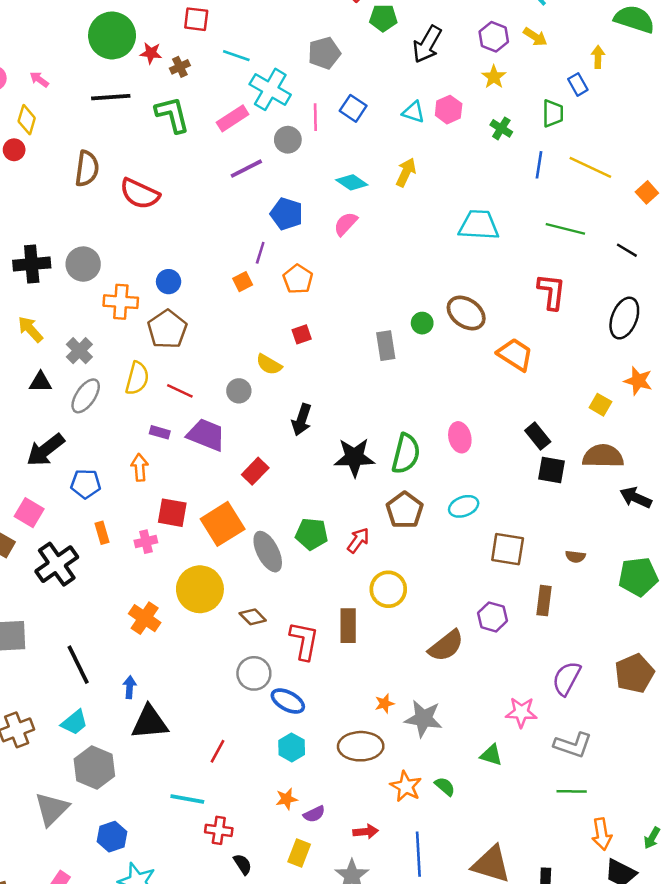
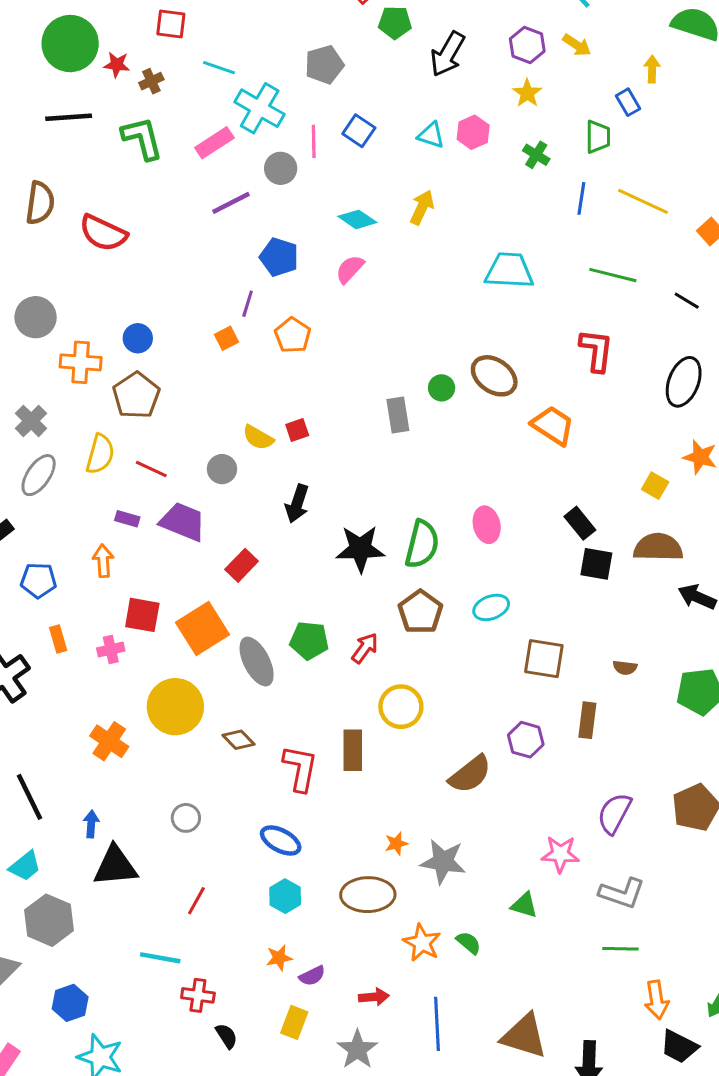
red square: (302, 334) -> (297, 430), moved
gray circle: (254, 673) -> (186, 818), moved, size x0.7

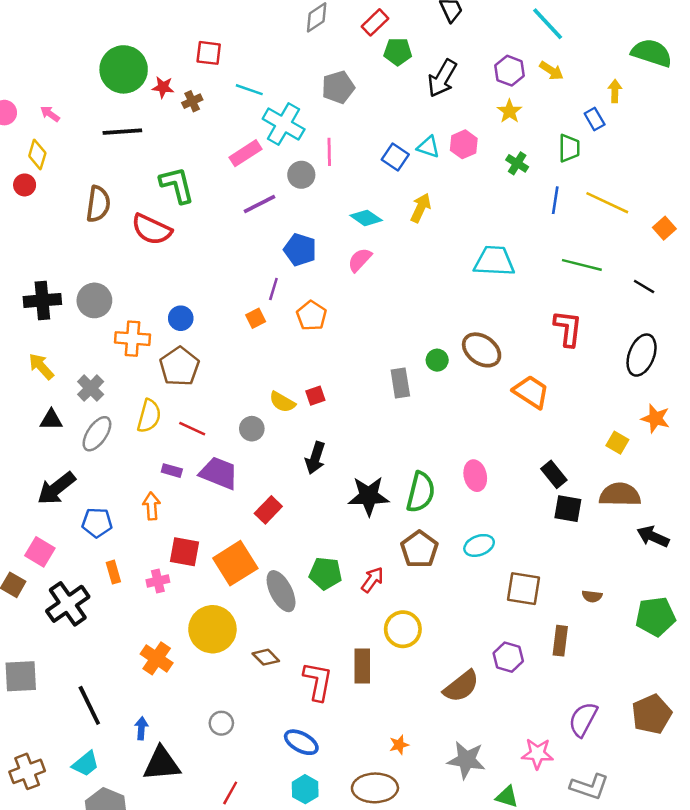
blue square: (359, 131) -> (395, 157), moved
green L-shape: (142, 138) -> (177, 185), moved
gray star: (443, 862) -> (466, 760), moved

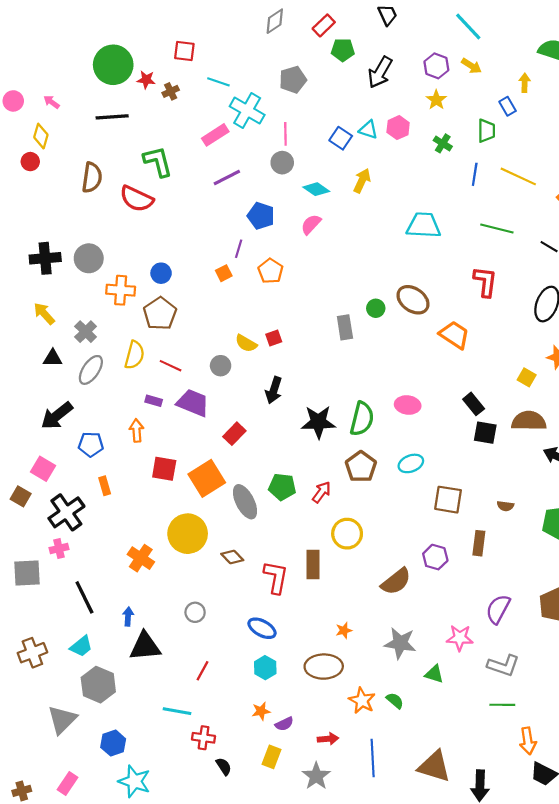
gray circle: (301, 175) -> (282, 163), moved
pink ellipse: (475, 476) -> (408, 405), turned -70
pink cross: (158, 581) -> (59, 549), moved

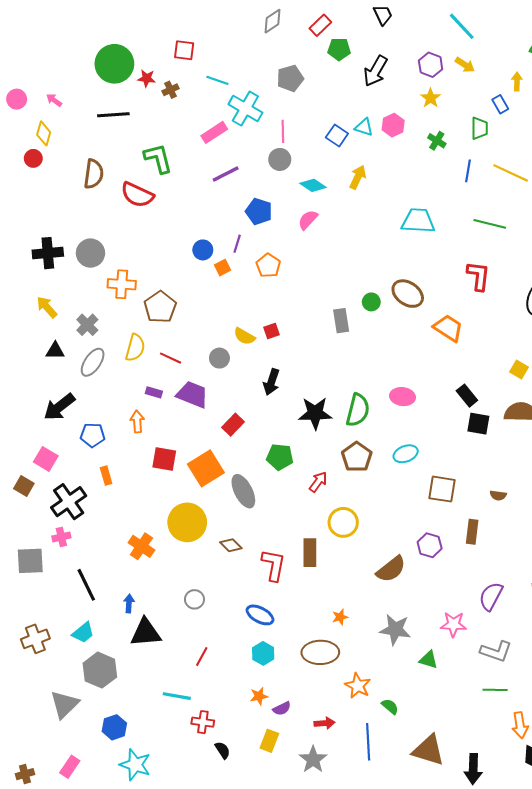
blue circle: (161, 273) -> (203, 250), moved
green pentagon: (282, 487) -> (280, 457), moved
green semicircle: (395, 701) -> (390, 706), moved

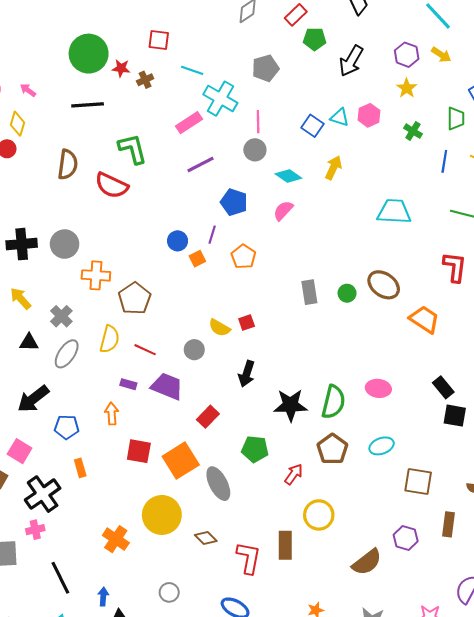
gray rectangle: (341, 321) -> (309, 292), moved

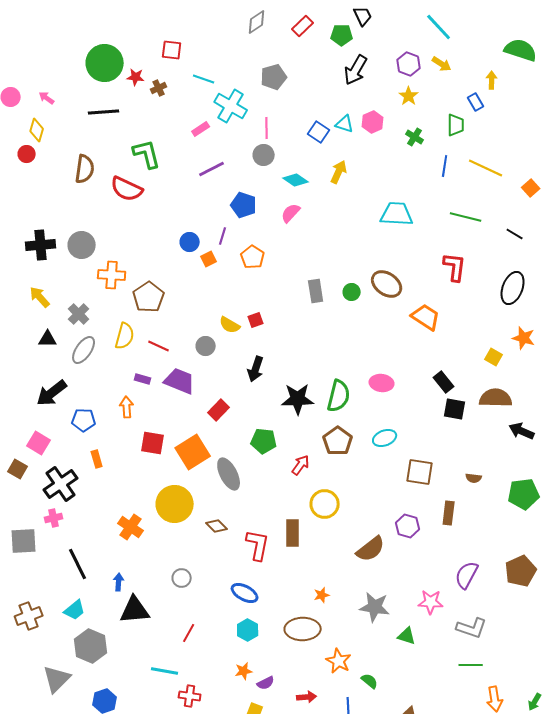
green pentagon: (315, 39) -> (342, 35), moved
pink rectangle: (189, 123) -> (201, 129), size x0.7

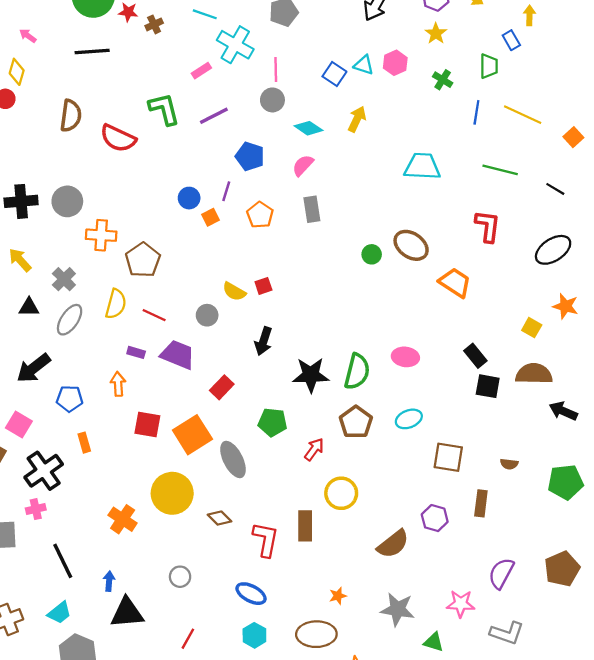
green L-shape: (147, 154) -> (164, 109), moved
black ellipse: (513, 288) -> (553, 250), turned 36
gray rectangle: (316, 291) -> (312, 209), moved

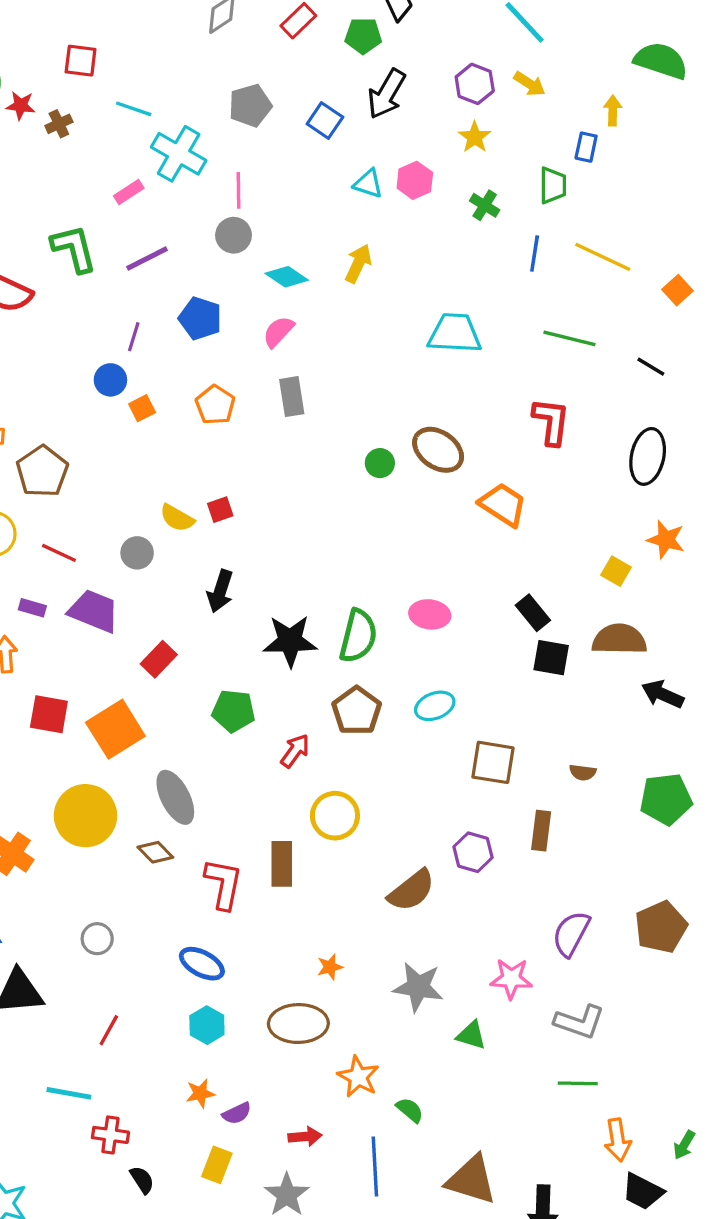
blue rectangle: (511, 40) -> (586, 147), turned 42
blue square: (334, 74) -> (325, 120), moved
purple line: (226, 191) -> (134, 337), moved
black ellipse: (553, 250) -> (648, 456), turned -45
gray ellipse: (233, 459) -> (175, 797), moved

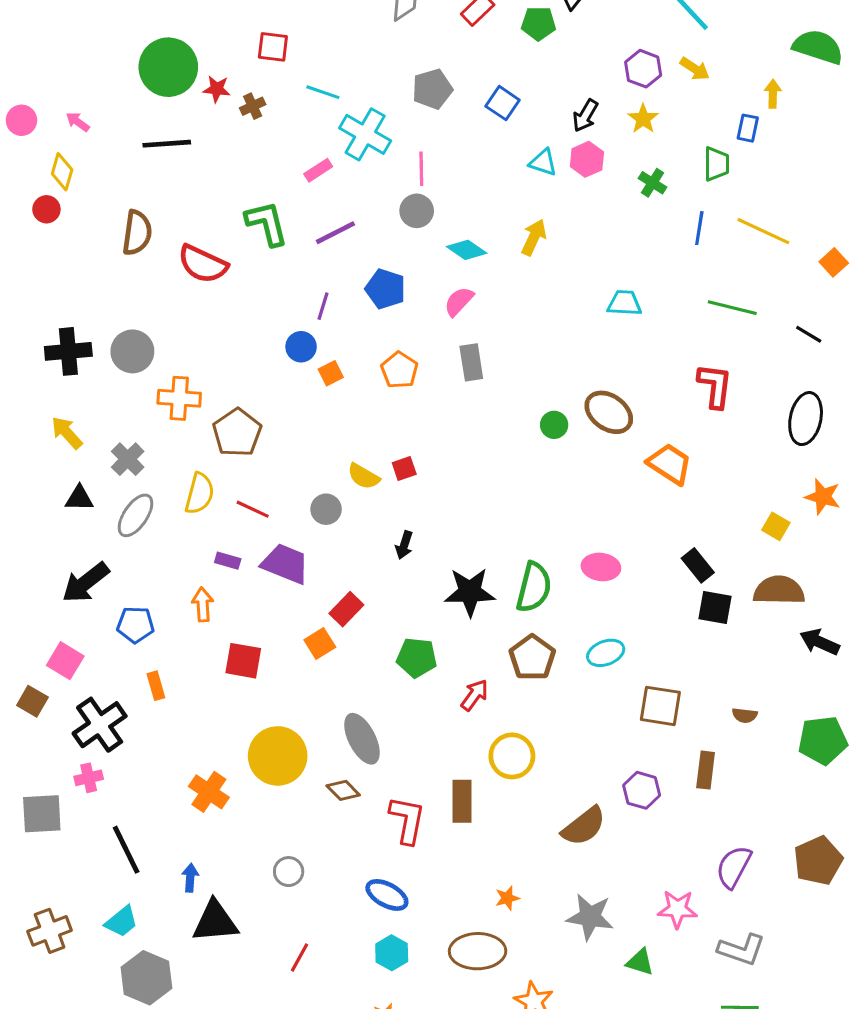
black arrow: (387, 94) -> (585, 116), moved, size x0.7
cyan trapezoid: (455, 333) -> (624, 303), size x0.7
black arrow: (220, 591) -> (404, 545), size x0.7
orange square: (115, 729) -> (320, 643), moved, size x0.6

